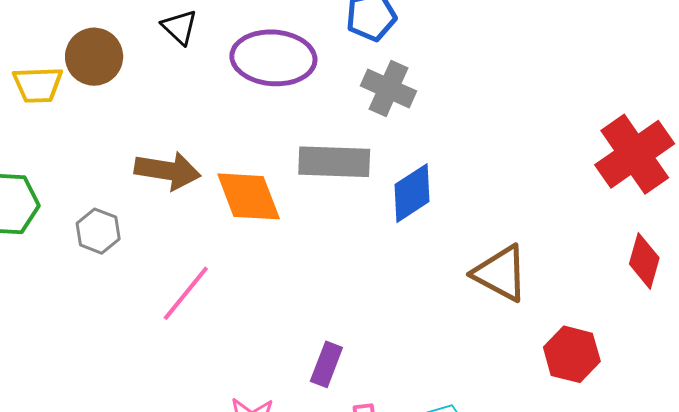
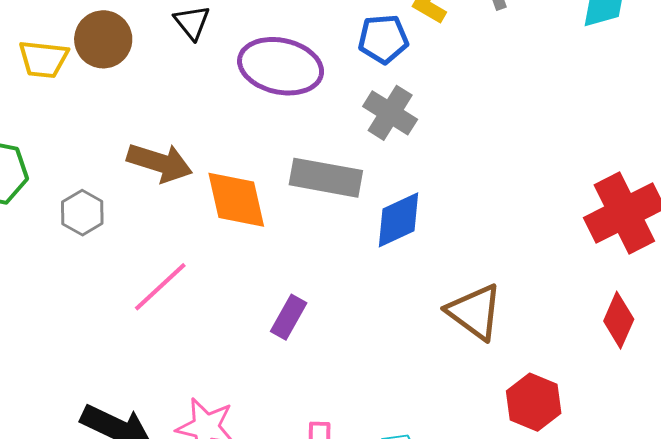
purple rectangle: (326, 364) -> (289, 317), moved

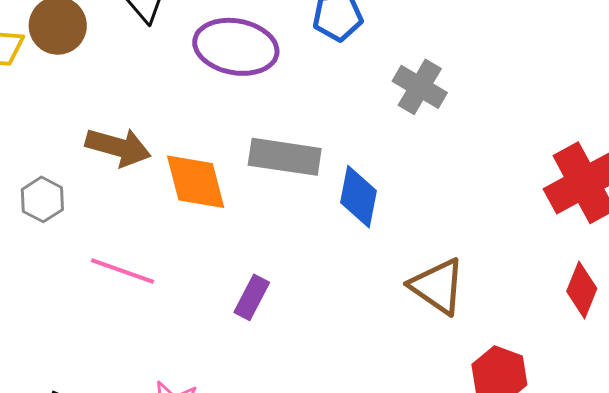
gray cross: (390, 113) -> (420, 87), moved
blue diamond: (398, 220) -> (358, 197), turned -52
pink line: (160, 287) -> (123, 271), turned 64

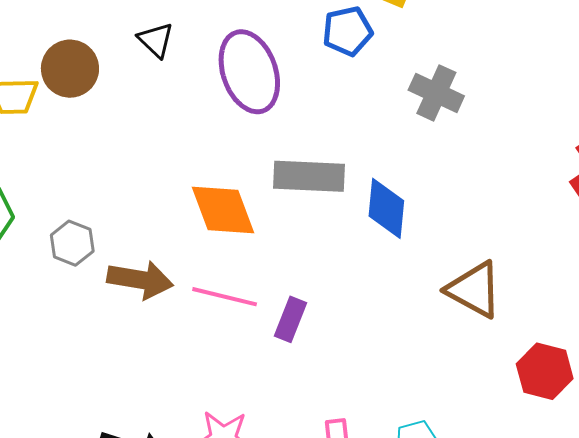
purple ellipse: (236, 47) -> (249, 72), turned 66
brown arrow: (118, 147) -> (140, 280), moved
pink line: (123, 271) -> (225, 297), moved

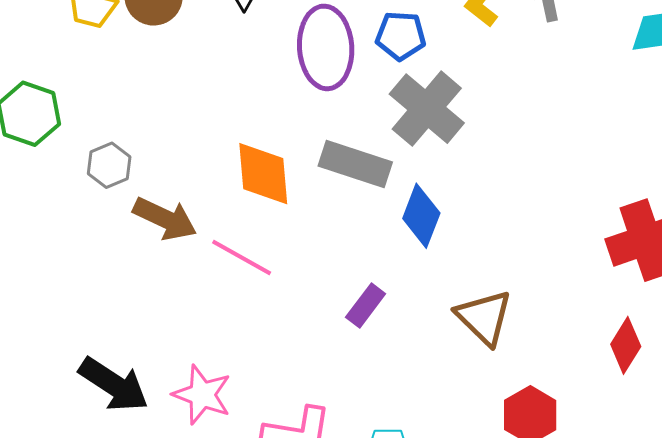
blue pentagon: (347, 31) -> (401, 36), moved
gray cross: (436, 93) -> (427, 109), moved, size x1.4
purple rectangle: (291, 319) -> (366, 305), moved

